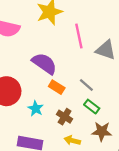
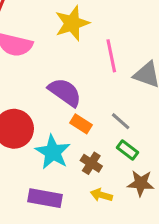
cyan star: (36, 109) -> (53, 152), size x1.6

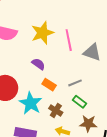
yellow star: (72, 23) -> (42, 33), moved
purple semicircle: (65, 92) -> (38, 64), size x0.6
gray line: (121, 121) -> (75, 83), turned -64

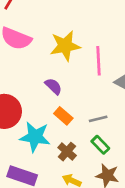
cyan star: (31, 103) -> (35, 137), turned -30

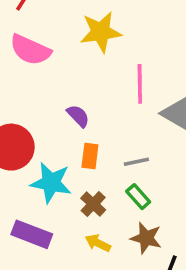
yellow star: (65, 46) -> (101, 32), moved
orange rectangle: (63, 116) -> (90, 156), turned 54

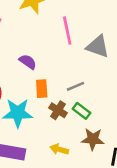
brown cross: (93, 204) -> (58, 110), moved

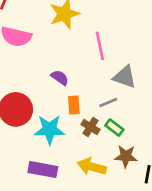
gray triangle: (98, 47) -> (125, 77), moved
yellow arrow: (59, 149) -> (92, 167), size x1.5

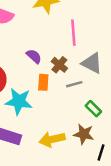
brown cross: (91, 127) -> (59, 65), moved
green rectangle: (114, 128) -> (93, 109), moved
yellow arrow: (92, 167) -> (52, 139), turned -35

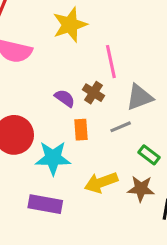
gray triangle: (92, 63) -> (139, 97), turned -40
brown cross: (59, 65) -> (94, 93), moved
yellow arrow: (52, 139) -> (101, 182), moved

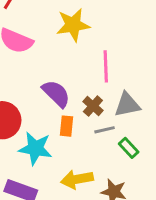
brown cross: (94, 93) -> (93, 106), moved
purple semicircle: (65, 98) -> (56, 94), size x1.5
green rectangle: (149, 155) -> (129, 148), moved

